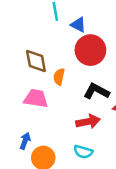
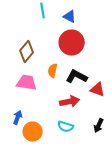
blue triangle: (78, 25) -> (70, 16), moved
brown diamond: (36, 61) -> (27, 52), turned 50
orange semicircle: (59, 77) -> (53, 70), moved

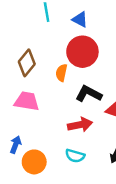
orange semicircle: (53, 70) -> (61, 73), moved

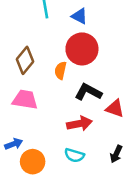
blue arrow: (16, 145) -> (14, 144), turned 49

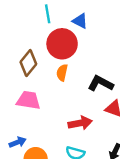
red circle: (82, 49) -> (62, 44), moved
black L-shape: (88, 92) -> (100, 83), moved

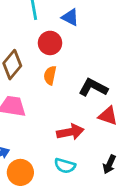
red circle: (62, 44) -> (50, 43), size x0.7

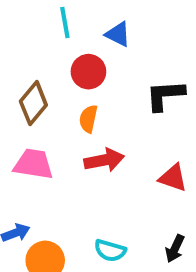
black L-shape: (93, 87) -> (165, 95), moved, turned -32
red arrow: (70, 132) -> (104, 160), moved

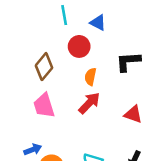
orange semicircle: (88, 119) -> (90, 77), moved
red arrow: (104, 160) -> (89, 103), turned -35
pink trapezoid: (33, 164) -> (44, 106), turned -116

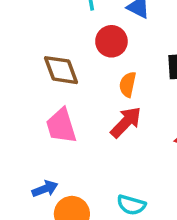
brown diamond: (44, 67) -> (61, 70), turned -60

